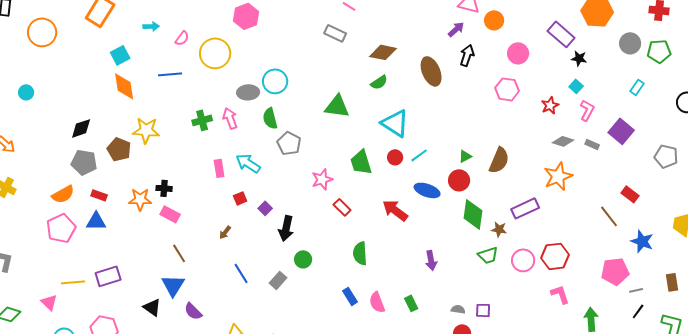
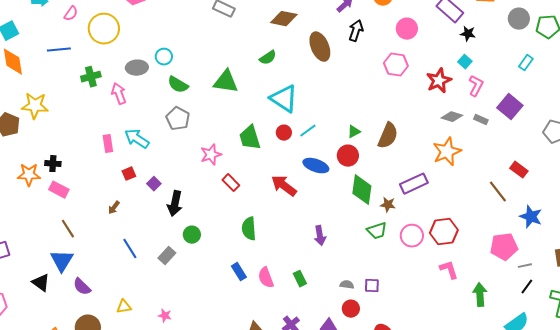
brown diamond: (383, 52) -> (284, 19), moved
cyan circle: (275, 81) -> (164, 57), size x0.7
red star: (550, 105) -> (439, 81), size x1.4
green semicircle: (270, 118) -> (178, 85), moved, turned -45
green cross: (202, 120) -> (91, 77), moved

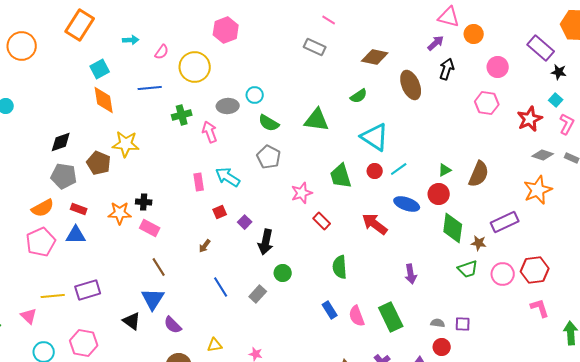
green rectangle: (300, 279) -> (391, 317), size x1.8

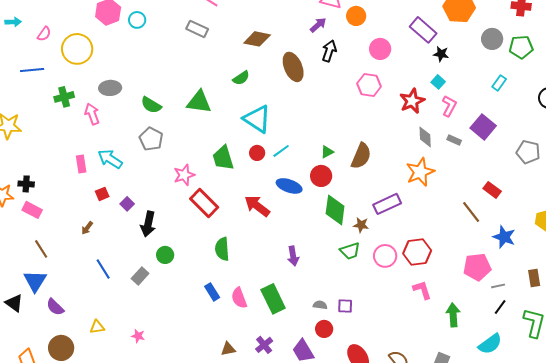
cyan circle: (255, 95) -> (137, 20), moved
gray diamond: (543, 155) -> (425, 137), turned 70
red rectangle: (322, 221) -> (204, 203), size x1.6

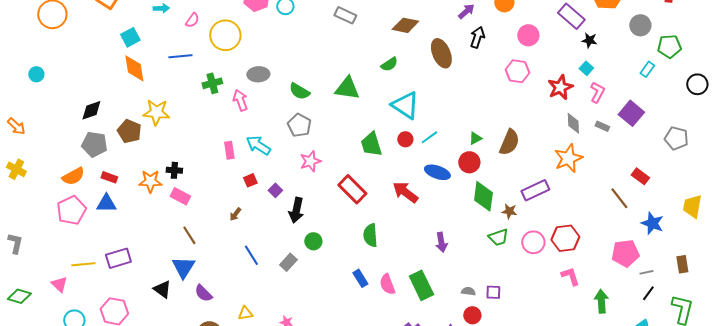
green pentagon: (521, 47) -> (669, 46), moved
pink star: (184, 175) -> (310, 161), moved

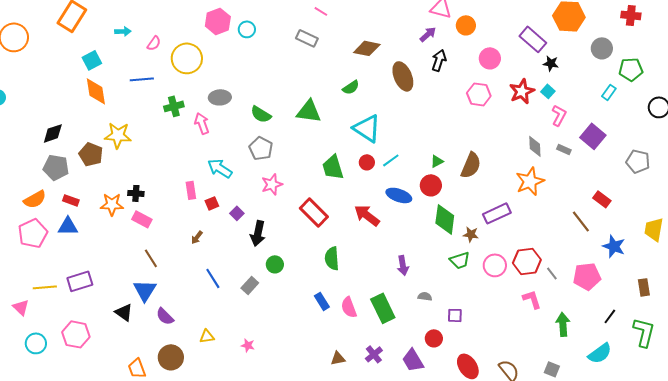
red star: (560, 87) -> (522, 91), moved
pink rectangle: (229, 150) -> (191, 190), moved
gray line: (646, 272) -> (552, 273), moved, turned 64
gray semicircle: (468, 291) -> (425, 296), moved

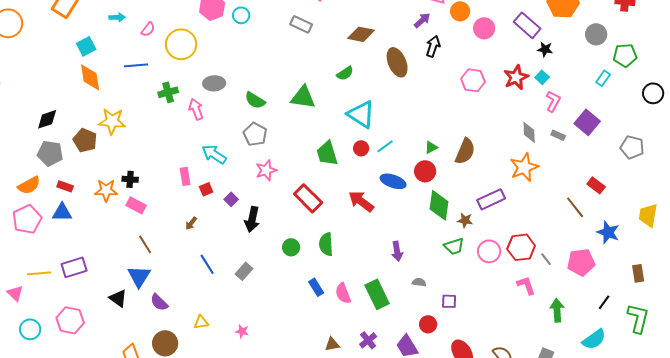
pink circle: (490, 58) -> (484, 28), moved
green circle: (275, 264) -> (291, 247), moved

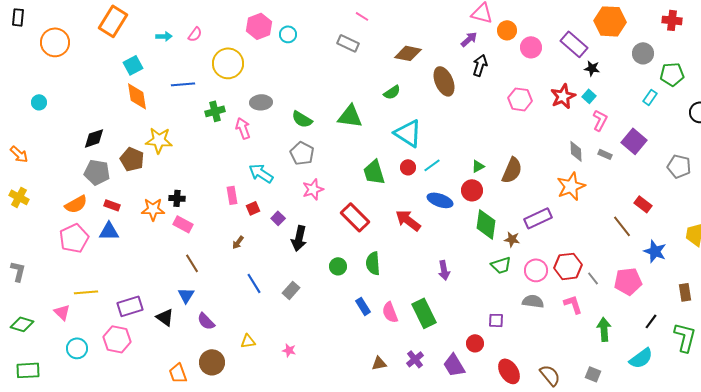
pink semicircle: (148, 29) -> (195, 34), moved
purple rectangle: (74, 267) -> (130, 306), moved
blue triangle: (139, 276) -> (186, 295), size x0.7
gray semicircle: (419, 282) -> (533, 301), moved, size x1.5

